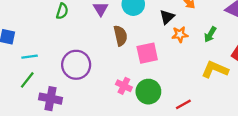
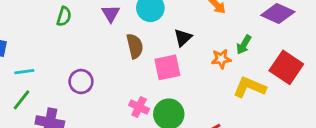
black triangle: (167, 17) -> (183, 38), moved
orange star: (180, 34) -> (221, 59), moved
purple circle: (76, 65) -> (81, 82), size x0.7

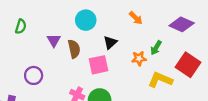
purple triangle: (111, 14) -> (54, 40), moved

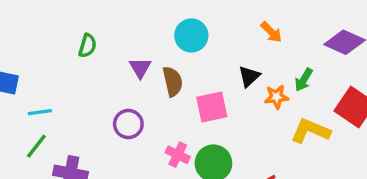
black triangle: (110, 42) -> (249, 76), moved
purple circle: (34, 75) -> (128, 124), moved

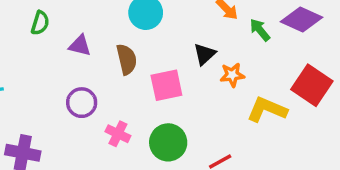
purple triangle: (140, 68) -> (80, 45), moved, turned -45
green arrow: (304, 80) -> (260, 30), moved, turned 110
pink cross: (178, 155) -> (118, 134), moved

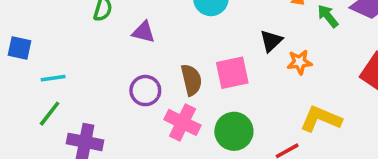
brown semicircle: (127, 59) -> (191, 80), moved
yellow L-shape: (267, 110) -> (321, 119), moved
pink cross: (118, 134) -> (183, 122), size x1.4

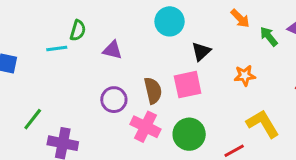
black triangle: (271, 41) -> (201, 51), moved
cyan line: (53, 78) -> (57, 48), moved
yellow L-shape: (321, 119) -> (263, 124), turned 36

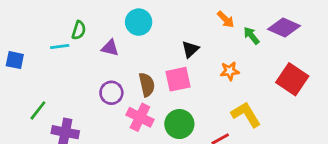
cyan circle: (170, 21) -> (139, 22), moved

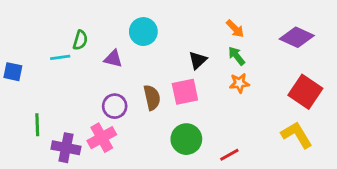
green arrow: (251, 36) -> (237, 56), moved
green line: (38, 110) -> (37, 125), turned -40
yellow L-shape: (246, 115) -> (297, 135), moved
pink cross: (140, 117) -> (102, 138), moved, turned 35

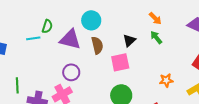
purple triangle: (113, 59) -> (70, 39), size x1.6
orange star: (239, 83) -> (166, 80), moved
brown semicircle: (152, 97) -> (97, 45), moved

